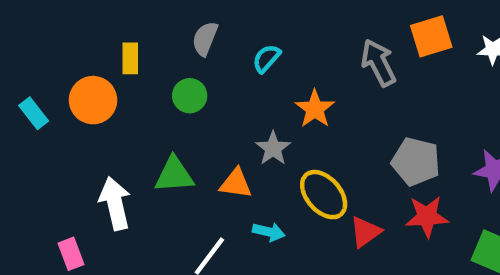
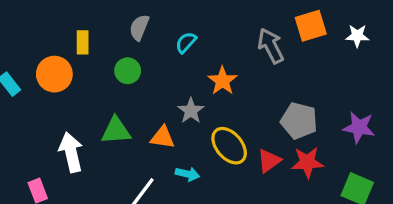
red triangle: (365, 232) -> (269, 161), moved

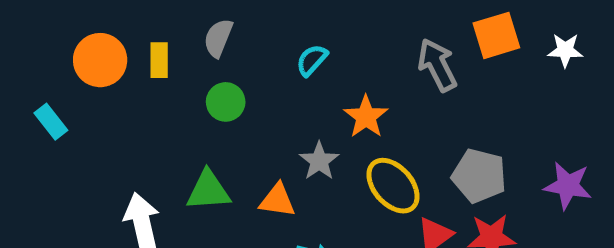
gray semicircle: (139, 27) -> (218, 38), moved
orange circle: (54, 74) -> (100, 60), moved
yellow ellipse: (229, 146) -> (393, 186), moved

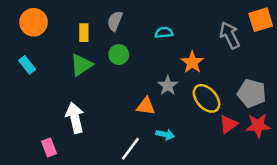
orange circle: (100, 60) -> (34, 22), moved
cyan semicircle: (312, 60) -> (164, 33), turned 42
green triangle: (208, 191) -> (81, 65), moved, turned -30

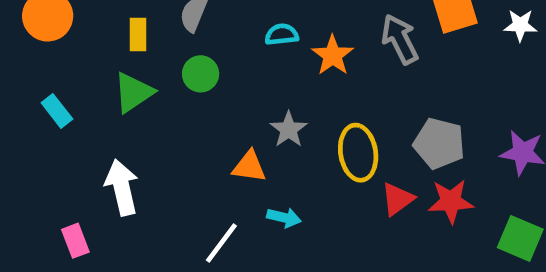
orange star: (192, 62) -> (333, 55), moved
cyan rectangle: (27, 65) -> (57, 111), moved
yellow ellipse: (206, 98) -> (358, 153), turned 32

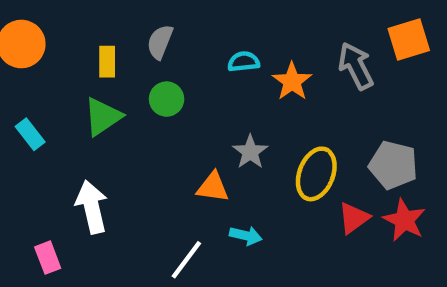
yellow ellipse: (358, 153) -> (316, 174), turned 30
red star: (451, 201) -> (404, 220), turned 30

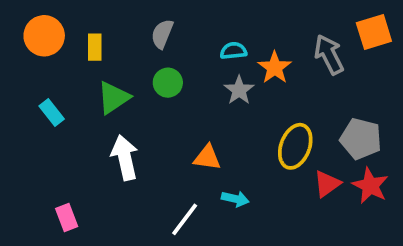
yellow rectangle: (107, 62) -> (95, 47), moved
gray star: (250, 152) -> (239, 90), moved
white arrow: (92, 207) -> (125, 158), moved

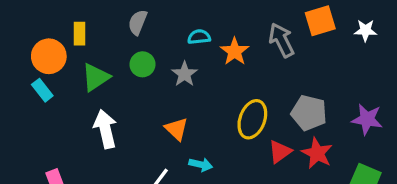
orange circle: (44, 36) -> (49, 56), moved
gray star: (239, 90) -> (185, 74), moved
orange triangle: (207, 158) -> (176, 129), turned 35

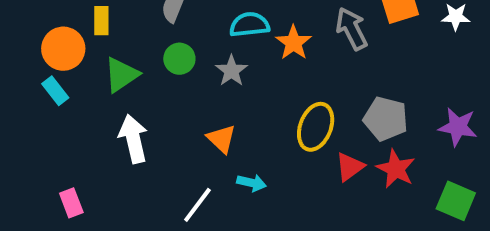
cyan semicircle: (199, 37) -> (250, 25), size x1.4

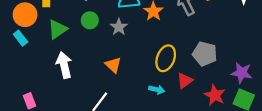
purple star: (458, 127) -> (242, 73), moved
red star: (396, 169) -> (215, 95), moved
cyan arrow: (252, 183) -> (157, 90), moved

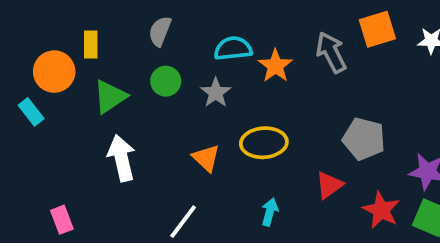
cyan rectangle: (21, 38) -> (31, 112), moved
yellow ellipse: (166, 58) -> (264, 143), moved, turned 65
cyan arrow: (157, 90) -> (270, 212), moved, turned -88

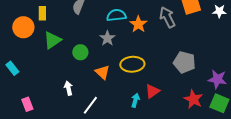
green circle: (166, 81) -> (80, 52), moved
cyan rectangle: (31, 112) -> (12, 68), moved
white arrow: (121, 158) -> (68, 88), moved, size x0.6
red triangle: (329, 185) -> (152, 91), moved

